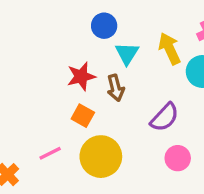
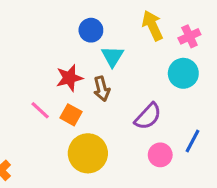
yellow arrow: (170, 49) -> (153, 26), moved
pink line: (50, 153) -> (40, 110), moved, turned 70

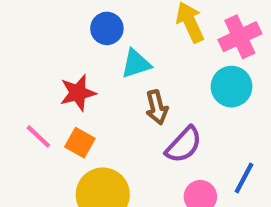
pink cross: (189, 36) -> (240, 37), size x1.4
cyan triangle: (112, 56) -> (136, 64), turned 40
brown arrow: (102, 89) -> (157, 107), moved

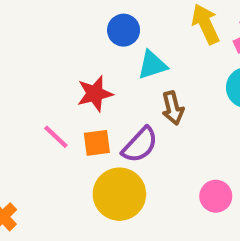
orange square: (80, 143) -> (97, 143), turned -36
purple semicircle: (184, 145) -> (140, 145), moved

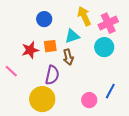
cyan triangle: (152, 65) -> (72, 36), moved
orange square: (97, 143) -> (50, 46), moved
purple semicircle: (140, 145) -> (52, 75), turned -30

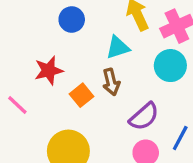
orange square: (50, 46) -> (82, 95), moved, turned -32
purple semicircle: (52, 75) -> (144, 117), moved, turned 36

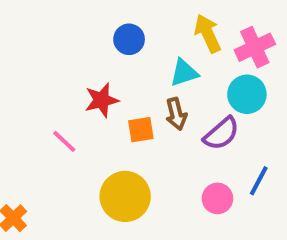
orange square: (82, 95) -> (141, 130), turned 30
purple semicircle: (144, 117) -> (221, 134), moved

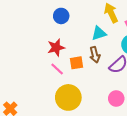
blue circle: (129, 39) -> (61, 16), moved
pink line: (64, 141) -> (57, 69), moved

